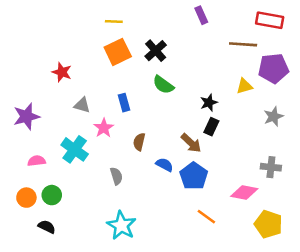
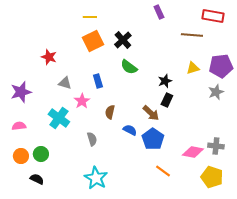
purple pentagon: (273, 68) -> (221, 66), moved
pink semicircle: (37, 161) -> (19, 126), moved
gray cross: (271, 167) -> (216, 146), moved

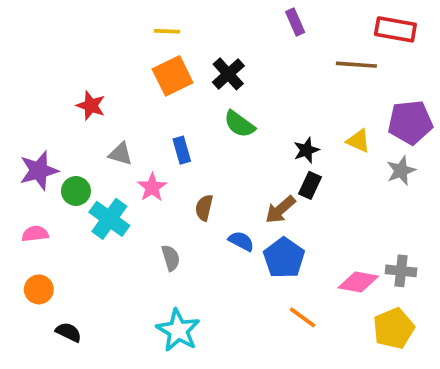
yellow triangle: (193, 68) -> (358, 141), moved, turned 40
brown arrow: (151, 113) -> (280, 210), turned 96
green circle: (41, 154) -> (76, 191), moved
yellow pentagon: (212, 177) -> (394, 328), turned 30

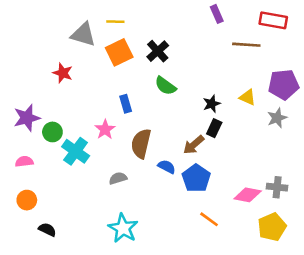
purple rectangle: (295, 22) -> (217, 14), moved
gray triangle: (121, 154) -> (83, 34), moved, size x1.5
brown semicircle: (204, 208) -> (141, 144), size x1.6
gray semicircle: (171, 258) -> (118, 178), turned -90

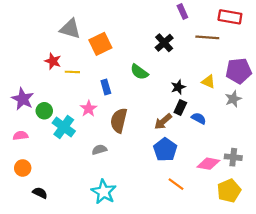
yellow line: (115, 22) -> (72, 72), moved
black cross: (158, 51) -> (164, 43), moved
purple star: (27, 118) -> (23, 99), turned -30
blue semicircle: (167, 167) -> (199, 118), moved

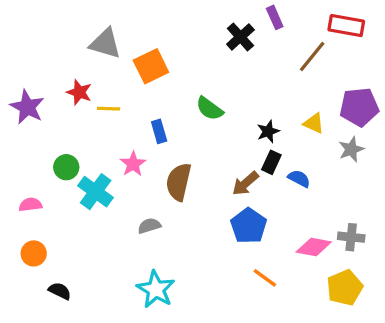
brown line: (207, 37) -> (312, 56), turned -55
black cross: (164, 43) -> (240, 37), moved
purple star: (23, 99) -> (27, 107), moved

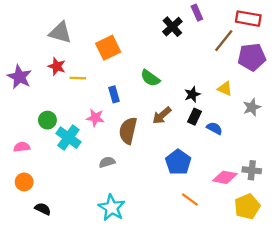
gray triangle: (105, 43) -> (60, 33), moved
purple pentagon: (359, 107) -> (252, 57), moved
pink star: (133, 164) -> (95, 118), turned -30
brown arrow: (245, 183) -> (162, 115), moved

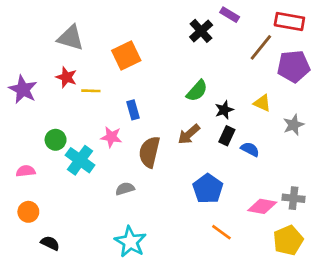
purple rectangle: (197, 13) -> (230, 15), turned -35
green semicircle: (150, 78) -> (197, 91), moved, turned -84

